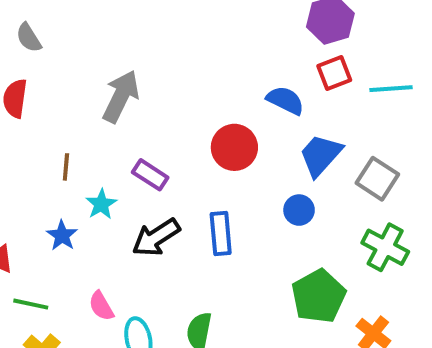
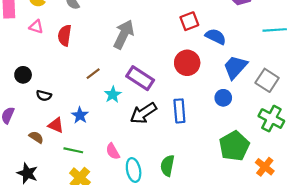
red square: (334, 73) -> (189, 21), moved
brown line: (66, 167) -> (93, 74), turned 48
purple rectangle: (150, 175) -> (140, 78), size x1.4
blue star: (62, 236) -> (80, 115), moved

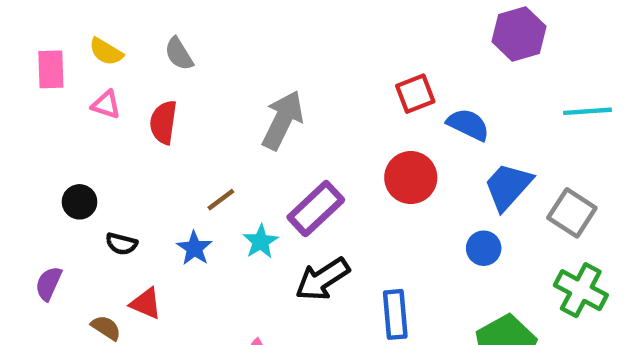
purple rectangle: (140, 78) -> (316, 208), turned -76
blue rectangle: (179, 111) -> (395, 314), moved
blue star: (80, 115) -> (194, 248), moved

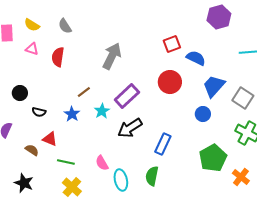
blue rectangle: (395, 314) -> (163, 144), turned 30

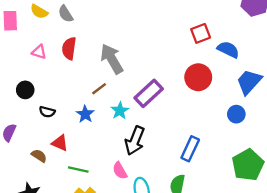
gray semicircle: (65, 26) -> (66, 14), moved
pink triangle: (32, 49) -> (39, 52), moved
gray arrow: (112, 56) -> (112, 59), moved, turned -56
black arrow: (130, 128) -> (135, 141), moved, turned -35

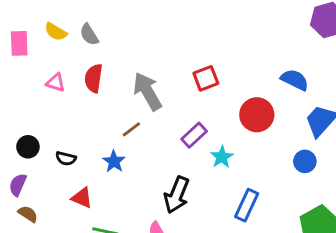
red square: (201, 33) -> (206, 78), moved
black circle: (25, 90) -> (28, 147), moved
purple rectangle: (149, 93) -> (194, 135), size x0.7
cyan star: (120, 111) -> (222, 157), moved
brown semicircle: (39, 156) -> (28, 214), moved

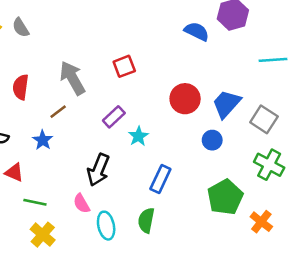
red semicircle: (94, 78) -> (21, 87), moved
blue semicircle: (295, 80) -> (197, 31), moved
red circle: (257, 115) -> (185, 99), moved

